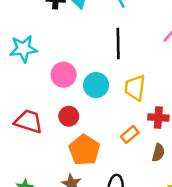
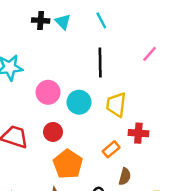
brown semicircle: (158, 153) -> (125, 177), moved

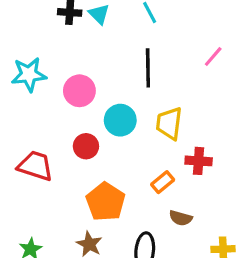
pink circle: (48, 92) -> (79, 91), moved
red circle: (53, 132) -> (86, 146), moved
brown semicircle: (125, 177) -> (181, 218), turned 91

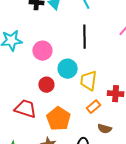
yellow trapezoid: (169, 123) -> (89, 81), moved
red trapezoid: (35, 166) -> (25, 109), moved

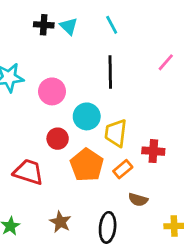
orange pentagon: (59, 119) -> (87, 165), moved

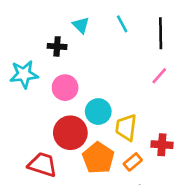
black cross: (44, 25) -> (57, 46), moved
pink line: (166, 62) -> (159, 76), moved
black line: (110, 72) -> (161, 33), moved
red circle: (58, 139) -> (70, 133), size x1.6

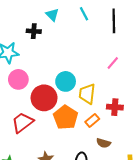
pink line: (159, 76) -> (113, 63), moved
pink circle: (65, 88) -> (18, 79), moved
red trapezoid: (42, 165) -> (22, 123), turned -55

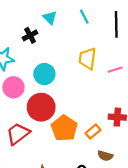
black cross: (34, 31) -> (30, 35), turned -32
pink line: (113, 63) -> (115, 70), turned 32
cyan circle: (66, 81) -> (44, 74), moved
yellow trapezoid: (87, 94) -> (88, 59), moved

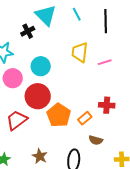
cyan triangle: (50, 18) -> (46, 15), size x1.6

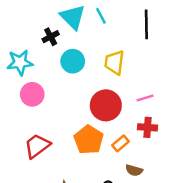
cyan line: (77, 14) -> (101, 16), moved
pink line: (105, 62) -> (145, 98), moved
cyan circle: (41, 66) -> (73, 61), moved
red circle: (38, 96) -> (106, 105), moved

